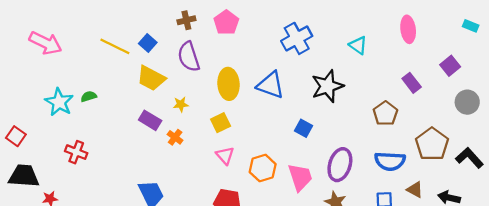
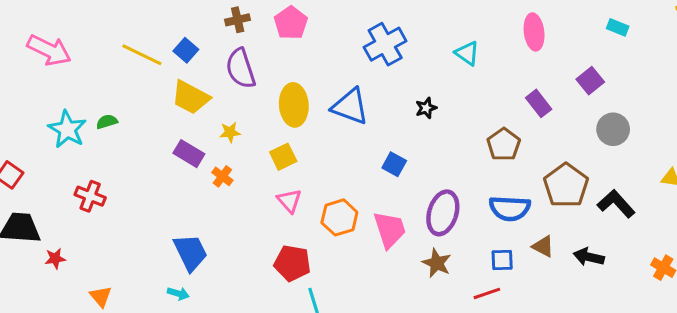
black star: (327, 86) -> (426, 108), size x0.5

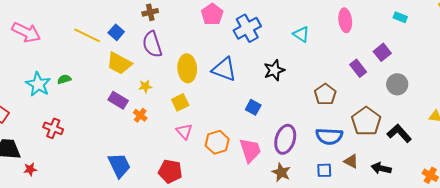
pink pentagon: (291, 23) -> (212, 14), moved
purple rectangle: (539, 103) -> (358, 68), moved
black star: (426, 108) -> (274, 70), size x1.5
red pentagon: (292, 263) -> (170, 171), moved

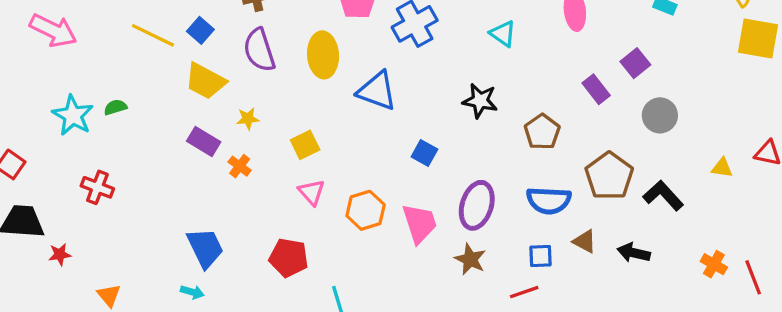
yellow ellipse: (187, 68) -> (323, 55), moved
black star: (274, 70) -> (480, 101), moved, turned 30

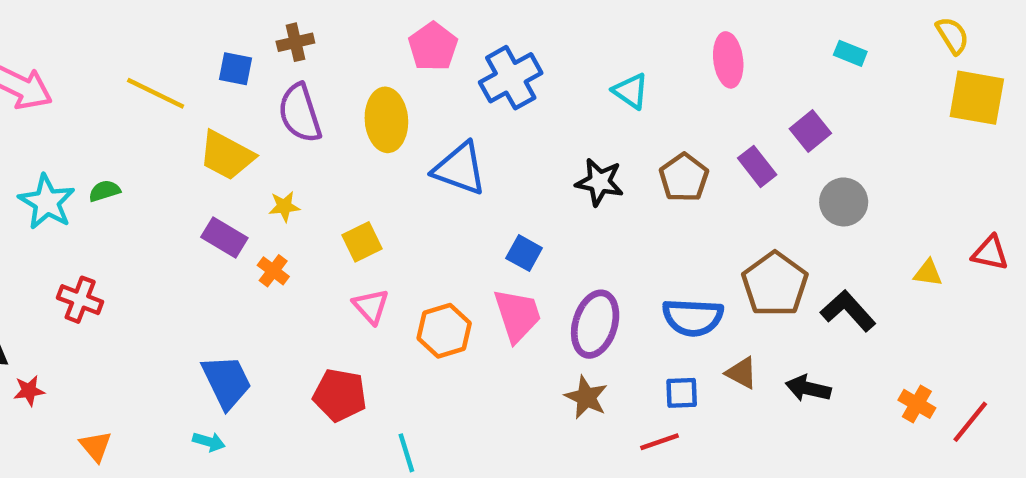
blue square: (200, 30) -> (235, 69), moved, turned -30
brown pentagon: (542, 132) -> (684, 178), moved
pink trapezoid: (420, 223) -> (517, 315), moved
red line: (753, 277) -> (970, 422), turned 60

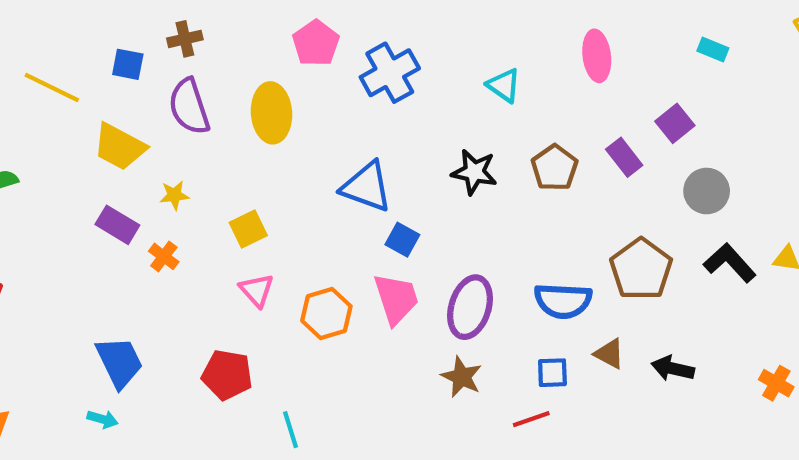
blue triangle: (460, 169) -> (367, 187), moved
black L-shape: (848, 311) -> (730, 263), moved

